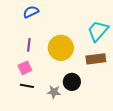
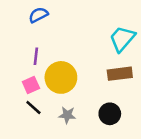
yellow circle: (61, 48) -> (61, 77), moved
black circle: (72, 82) -> (110, 114), moved
black line: (27, 86) -> (33, 108), turned 32

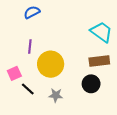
cyan trapezoid: (122, 39) -> (101, 32), turned 85
pink square: (31, 85) -> (14, 73), moved
black circle: (110, 114) -> (91, 84), moved

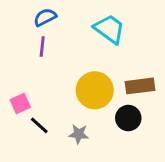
cyan trapezoid: (101, 32) -> (109, 29), moved
purple line: (30, 46) -> (42, 47), moved
yellow circle: (51, 64) -> (95, 90), moved

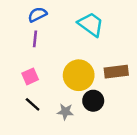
pink square: (20, 103) -> (30, 76), moved
black circle: (128, 118) -> (93, 101), moved

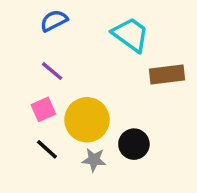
purple line: (35, 39) -> (52, 71), moved, turned -56
brown rectangle: (116, 72) -> (167, 75), moved
yellow circle: (79, 75) -> (87, 120), moved

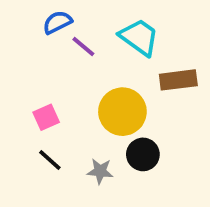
purple line: (52, 71) -> (83, 46), moved
yellow circle: (87, 120) -> (122, 112), moved

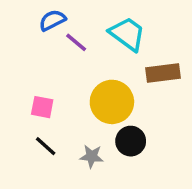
pink square: (46, 117) -> (42, 107), turned 35

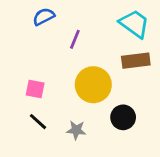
cyan trapezoid: (127, 34) -> (134, 24), moved
purple line: (76, 42) -> (75, 39), moved, turned 72
black circle: (131, 141) -> (123, 117), moved

